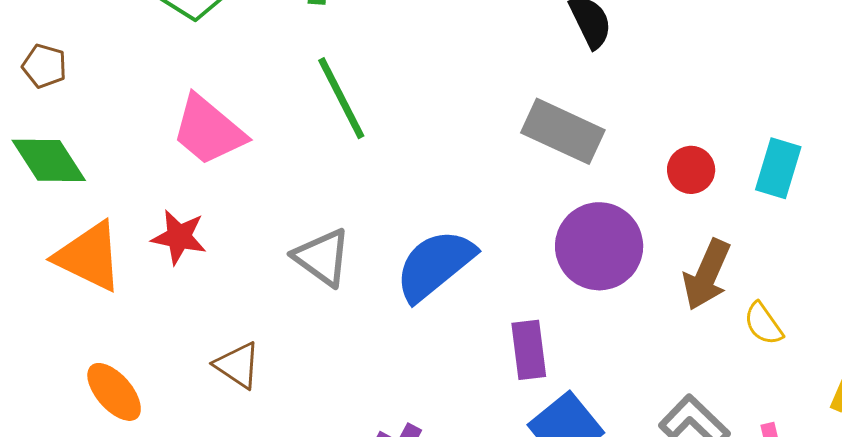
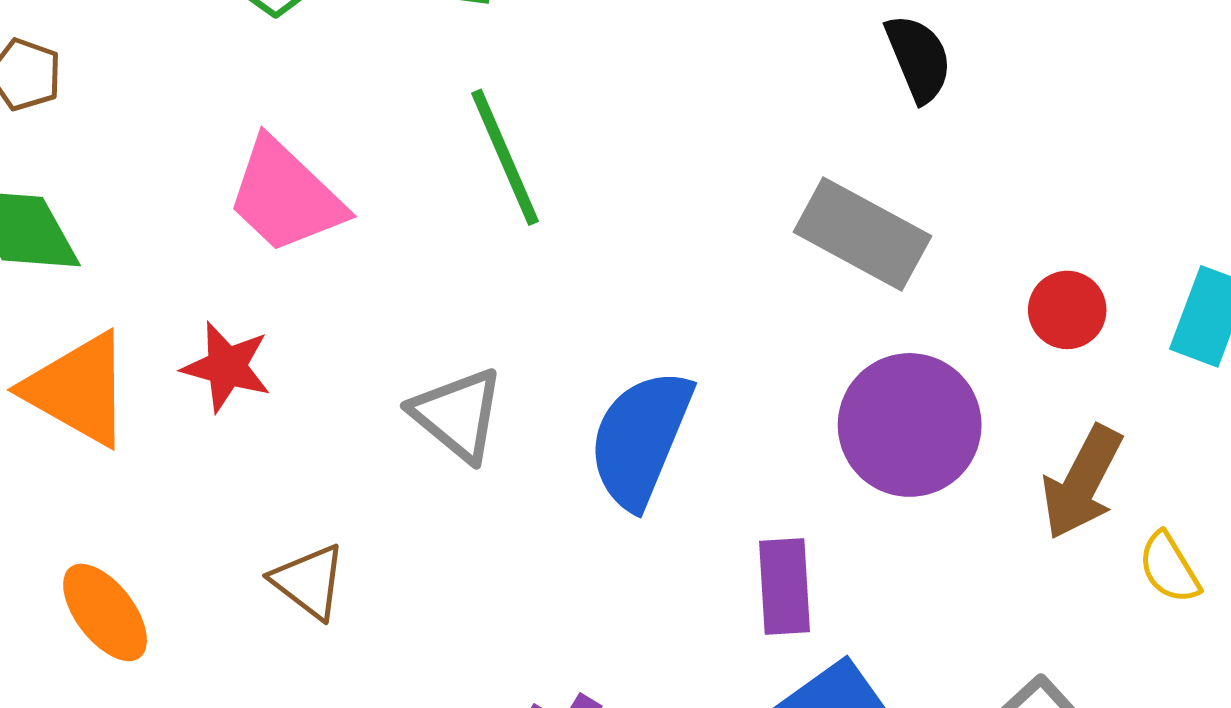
blue semicircle: (435, 265) -> (640, 439), turned -32

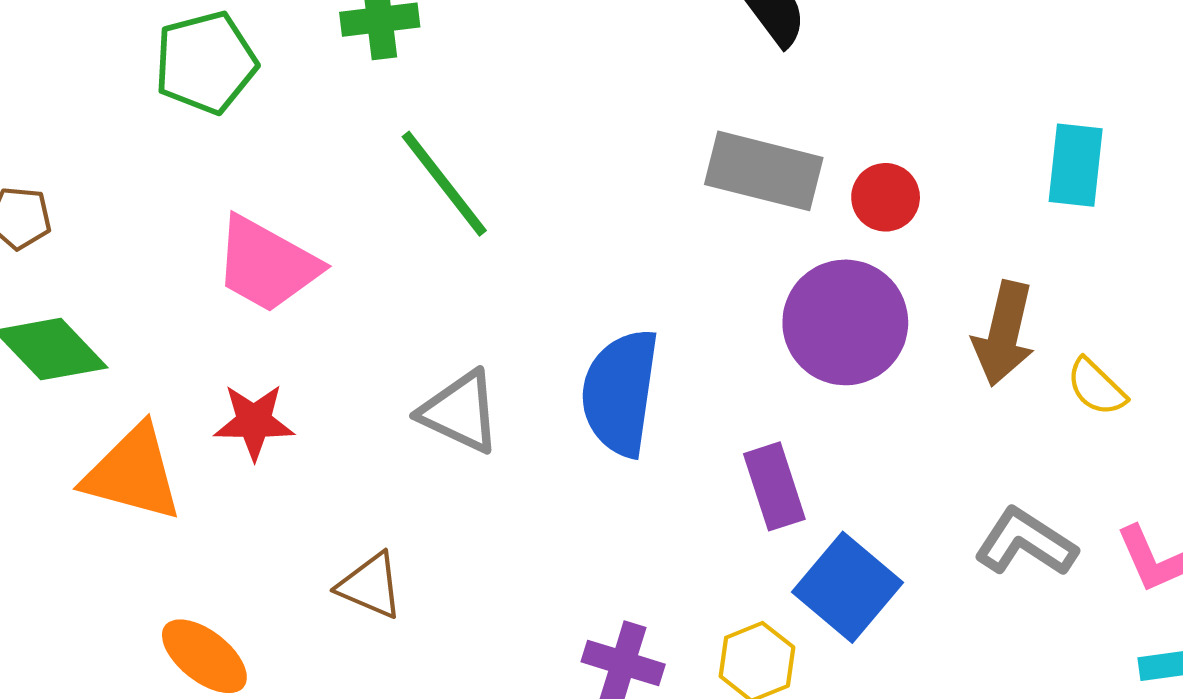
red circle: (1067, 310) -> (886, 197), moved

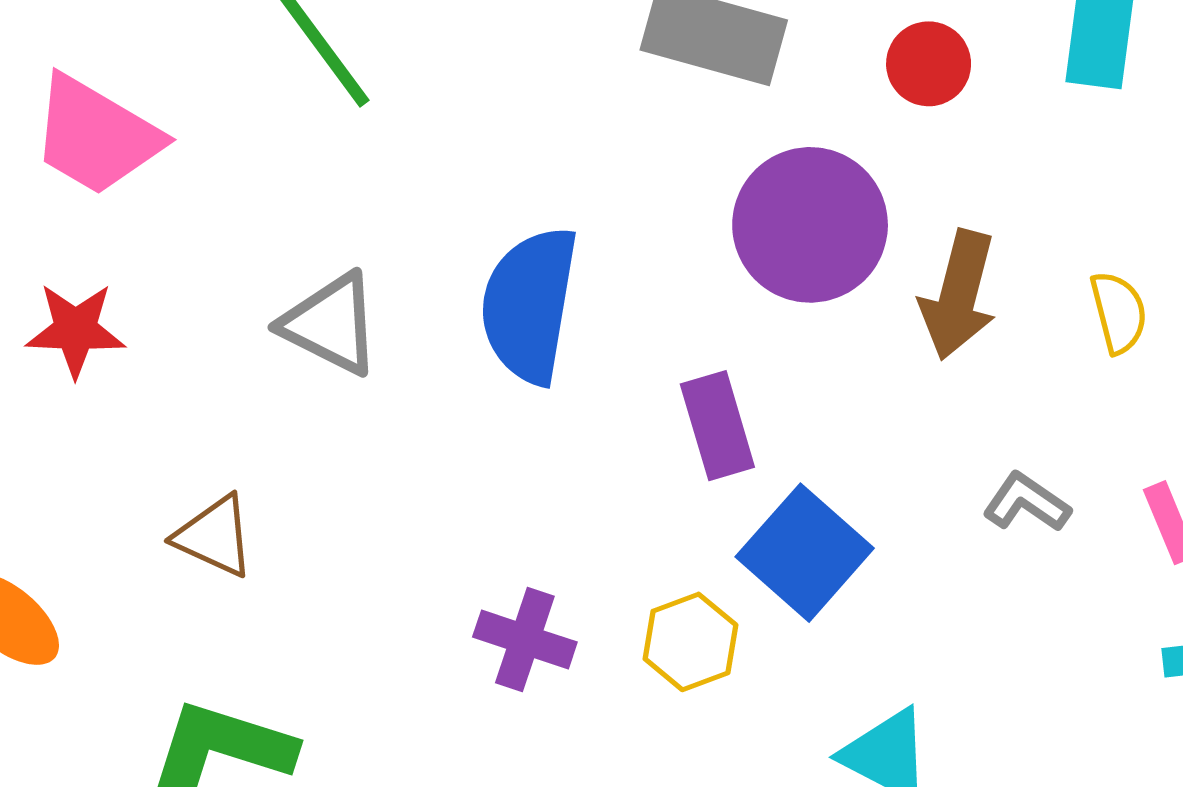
red circle: (886, 197) -> (929, 64), moved
brown arrow: (1004, 334) -> (958, 295), moved
yellow semicircle: (1096, 387) -> (1119, 312), turned -150
gray L-shape: (1026, 542) -> (1027, 502), size x0.7

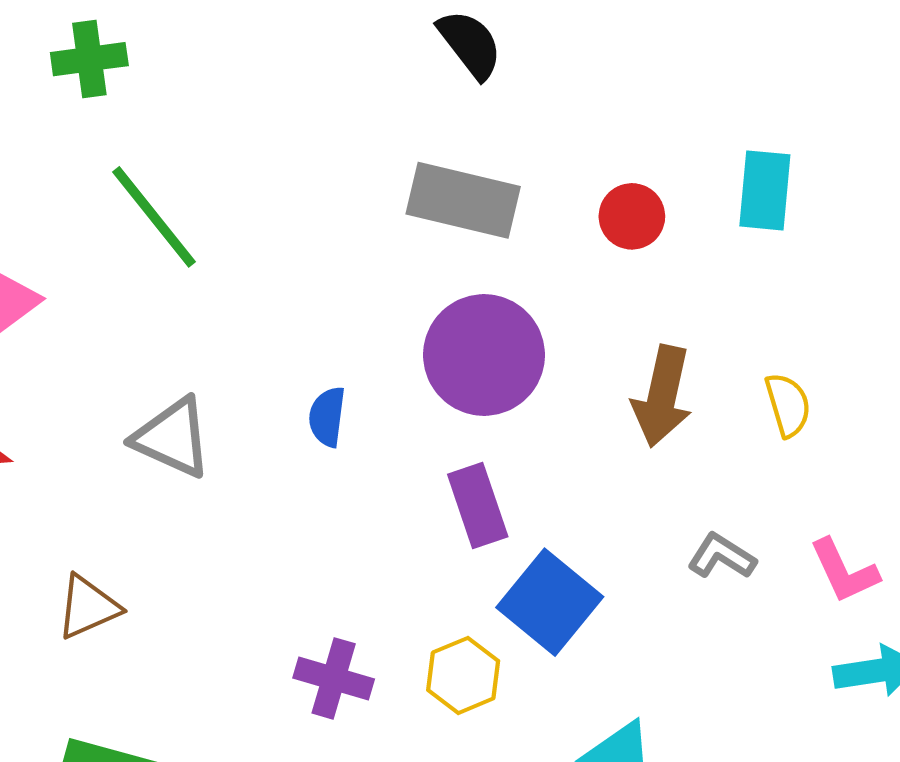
purple circle: (810, 225) -> (484, 355), moved
blue semicircle: (529, 305) -> (327, 417), size x0.5
brown triangle: (215, 536) -> (88, 607), turned -46

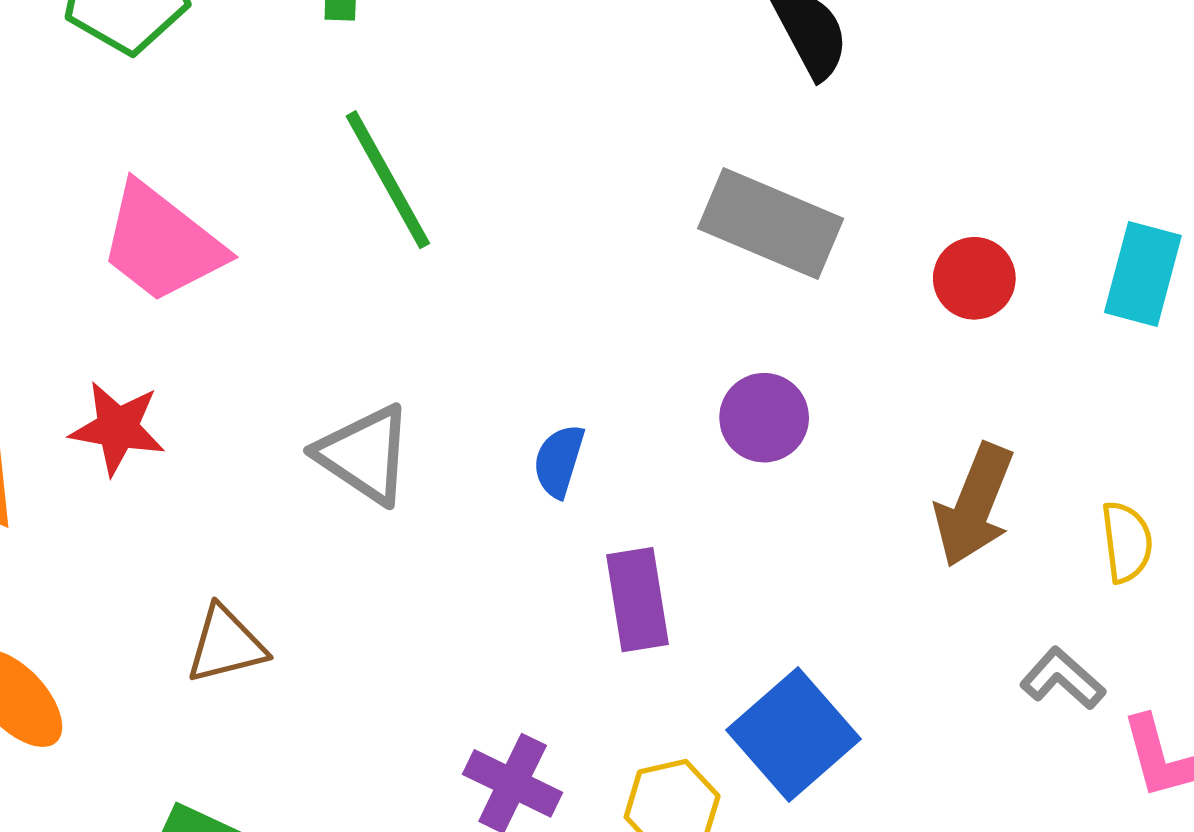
purple circle: (484, 355) -> (764, 418), size x0.6
purple rectangle: (478, 506) -> (637, 600), moved
gray L-shape: (722, 556) -> (1063, 679), moved

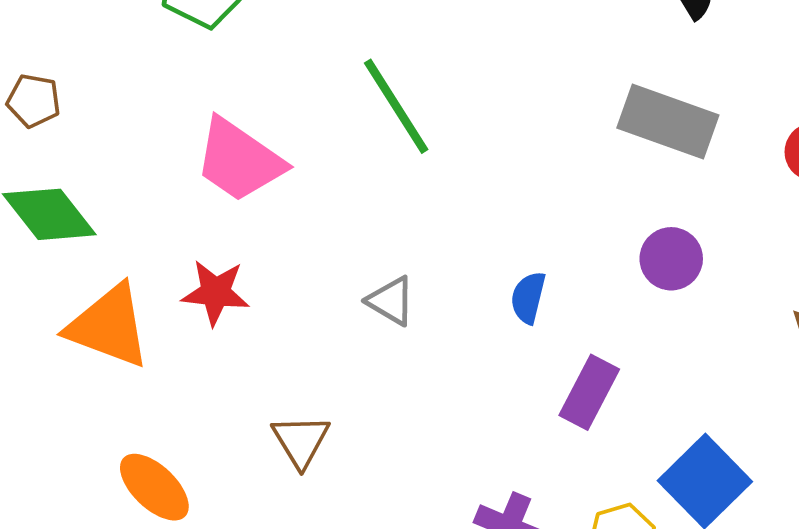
gray triangle: (365, 454) -> (391, 301), size x0.7
purple rectangle: (637, 600) -> (589, 392), turned 40
brown triangle: (226, 645) -> (301, 441), turned -44

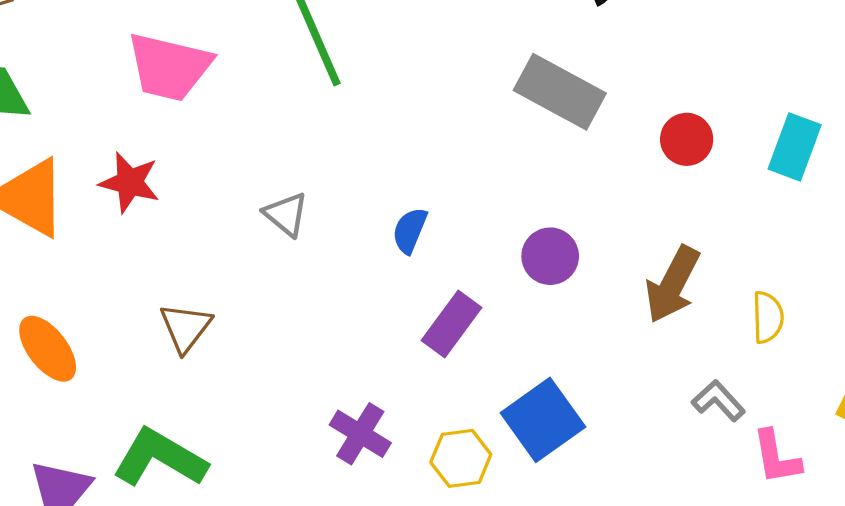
pink trapezoid: (239, 160) -> (169, 67), turned -30
purple circle: (671, 259) -> (550, 256), moved

